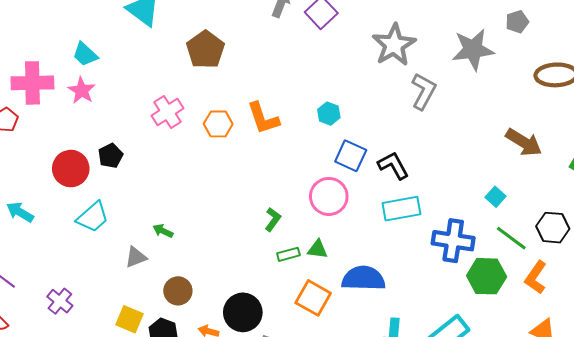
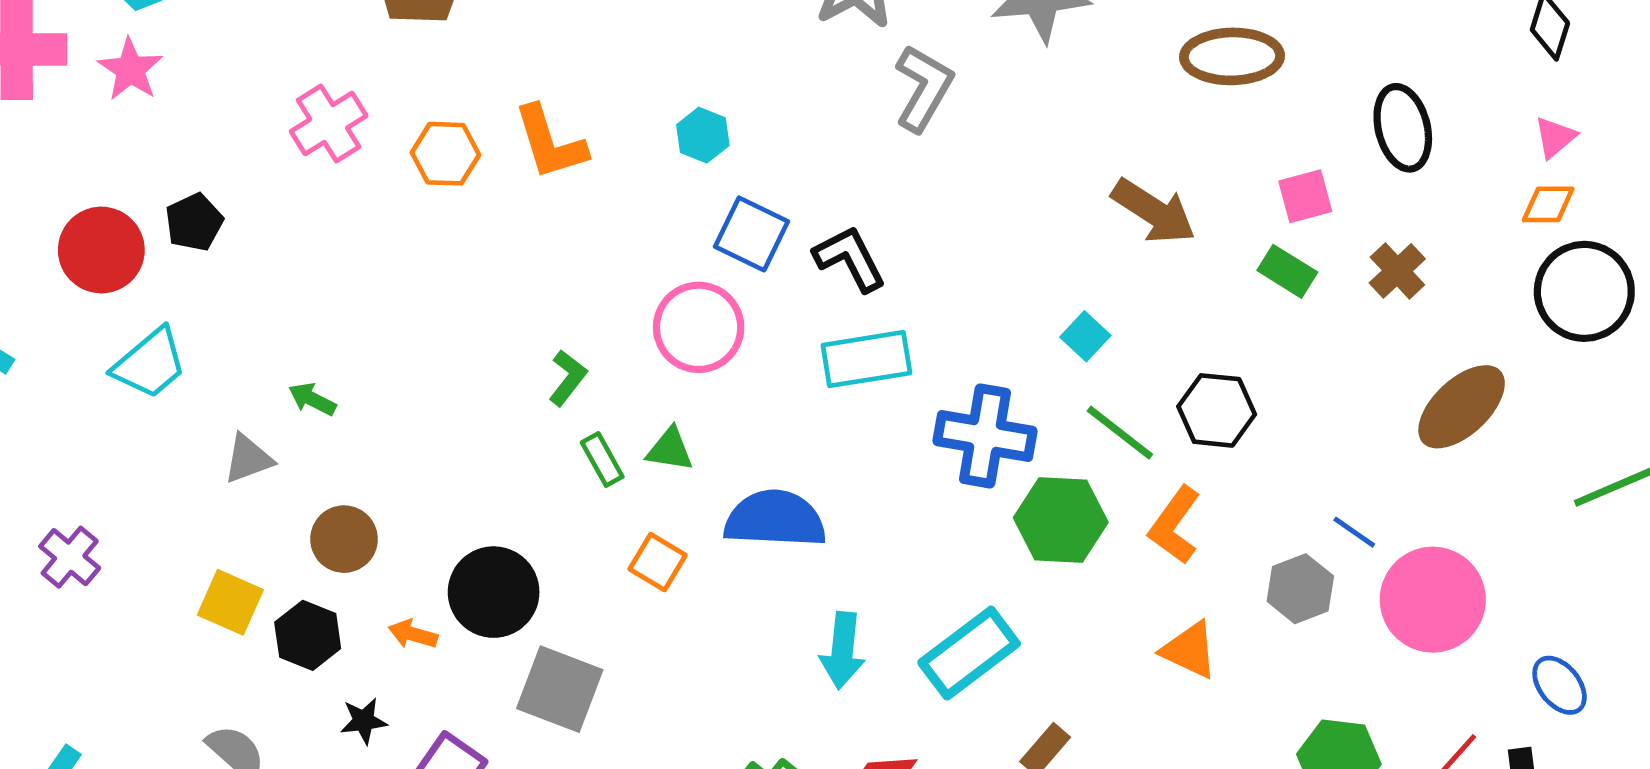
green rectangle: (288, 254) -> (602, 460), turned 75
orange square: (313, 298) -> (658, 562), size x0.7

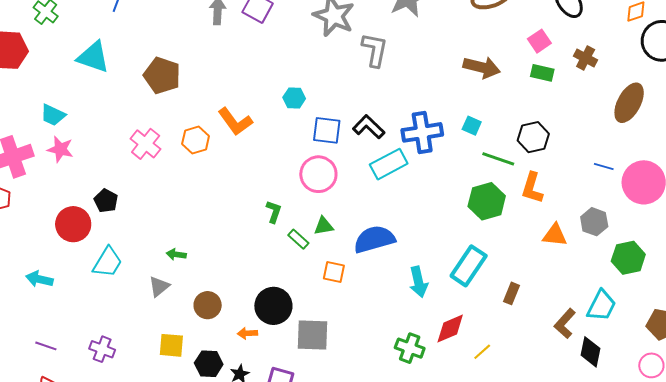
blue cross: (985, 436) -> (422, 132), moved
gray hexagon: (1300, 589) -> (594, 222), moved
black hexagon: (308, 635) -> (209, 364), moved

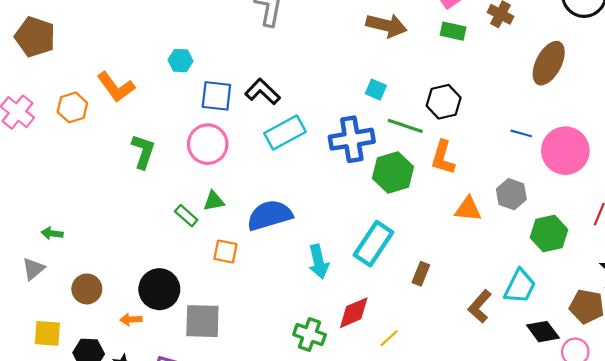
blue cross: (422, 132) -> (352, 139), moved
green L-shape: (274, 212) -> (143, 151), moved, size x1.4
black diamond: (591, 352) -> (543, 332), moved, turned -48

